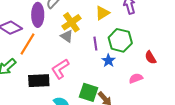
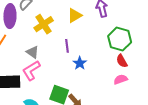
gray triangle: (67, 36) -> (33, 52), moved
green hexagon: (120, 40) -> (120, 39), moved
pink semicircle: (136, 78) -> (121, 79), moved

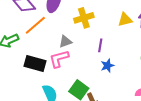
yellow triangle: (75, 15) -> (125, 20), moved
gray triangle: (33, 52) -> (65, 42), turned 48

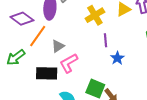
yellow cross: (84, 18) -> (95, 15), moved
gray triangle: (65, 42) -> (58, 46), moved

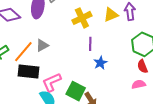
orange line: (38, 36) -> (23, 52), moved
pink L-shape: (69, 63) -> (52, 82), moved

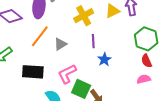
gray triangle: (42, 45) -> (60, 44), moved
orange line: (23, 52) -> (40, 36), moved
pink L-shape: (52, 82) -> (67, 74), moved

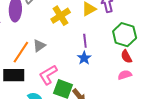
orange line: (40, 36) -> (21, 52), moved
purple line: (93, 41) -> (85, 41), moved

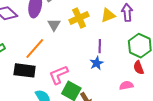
gray triangle: (39, 46) -> (54, 25), moved, turned -32
pink semicircle: (125, 75) -> (126, 85), moved

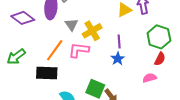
yellow cross: (79, 18) -> (92, 31), moved
red semicircle: (139, 68) -> (160, 59), turned -128
pink L-shape: (58, 75) -> (79, 50), moved, turned 35

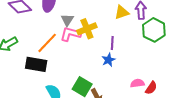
green hexagon: (159, 37) -> (154, 30), moved
pink L-shape: (79, 50) -> (71, 34), moved
red semicircle: (160, 59) -> (151, 88), moved

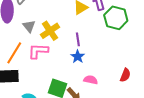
pink L-shape: (71, 34) -> (38, 51), moved
pink semicircle: (137, 83) -> (91, 80), moved, turned 32

